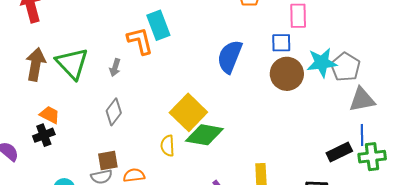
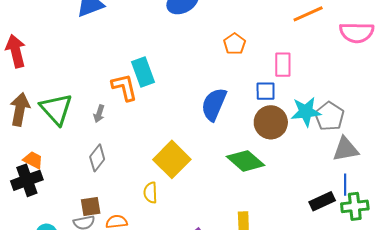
black cross: (44, 135) -> (27, 180), size x1.4
green diamond: (204, 135) -> (246, 161), moved, turned 30

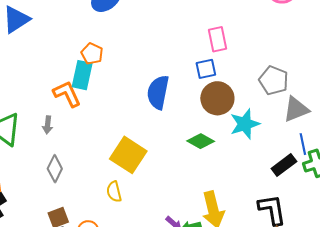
orange pentagon: (234, 44) -> (92, 54), moved
cyan rectangle: (143, 72) -> (82, 75), turned 44
cyan star: (306, 112) -> (245, 124), moved
green diamond: (246, 161) -> (201, 141), size x0.7

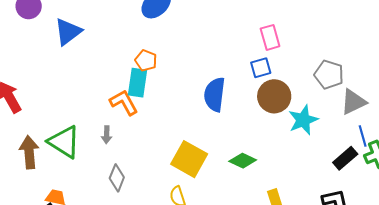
green diamond: (201, 141) -> (243, 161), moved

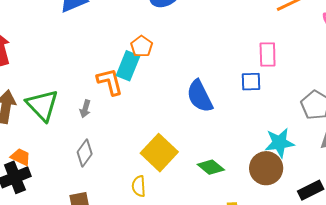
blue semicircle: (215, 94) -> (200, 96), turned -48
brown circle: (274, 96) -> (266, 168), moved

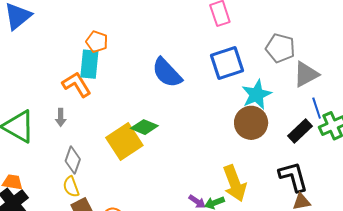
blue square: (251, 82) -> (227, 63), moved, size x1.6
yellow square: (159, 153) -> (124, 142), moved, turned 30
green diamond: (211, 167) -> (144, 127), moved
yellow semicircle: (139, 186) -> (71, 187), moved

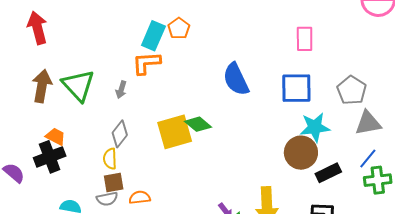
cyan rectangle: (89, 64) -> (153, 36), moved
orange L-shape: (77, 84) -> (146, 63), turned -80
blue line: (317, 108) -> (368, 158), turned 40
black rectangle: (300, 131) -> (328, 173), moved

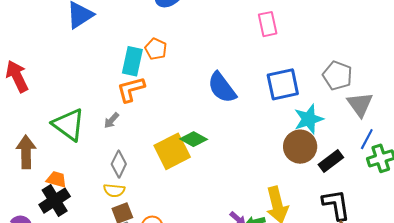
pink rectangle: (305, 39) -> (268, 24), moved
brown arrow: (42, 86) -> (26, 152), moved
gray arrow: (121, 90) -> (111, 120), turned 36
gray triangle: (368, 123) -> (360, 104), turned -44
yellow semicircle: (110, 159) -> (114, 190), turned -70

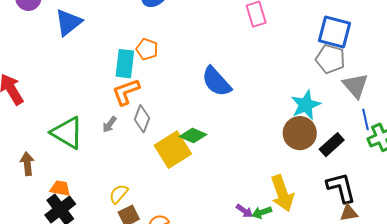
blue square: (283, 84) -> (335, 32), moved, turned 32
blue line: (367, 139) -> (365, 119), turned -35
brown arrow: (26, 152) -> (27, 164), size x0.7
gray diamond: (119, 164) -> (142, 119), moved
yellow semicircle: (114, 190) -> (119, 194), turned 130

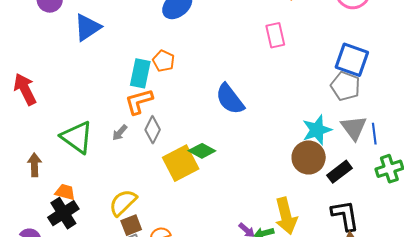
gray triangle: (355, 86) -> (354, 128), moved
blue line: (365, 119) -> (374, 134), moved
yellow semicircle: (119, 194) -> (123, 203), size x1.4

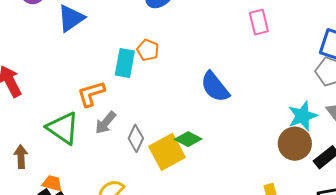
orange L-shape: (139, 101) -> (91, 94), moved
gray diamond: (153, 130) -> (136, 138), moved
gray arrow: (120, 133) -> (106, 123), size x1.4

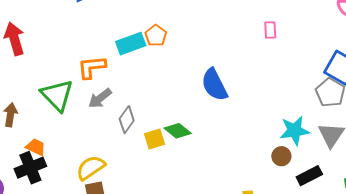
pink rectangle: (259, 22) -> (270, 30), size x0.7
cyan rectangle: (125, 63) -> (131, 44), turned 48
brown circle: (295, 144) -> (281, 156), size x0.6
yellow square: (167, 152) -> (155, 139), size x0.6

